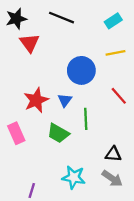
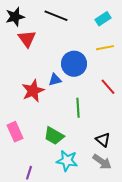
blue triangle: (65, 100) -> (55, 80), moved, turned 40
pink rectangle: (16, 133) -> (15, 132), moved
green trapezoid: (58, 133) -> (54, 136), moved
black triangle: (113, 154) -> (103, 140), turned 35

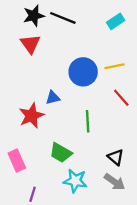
black star: (15, 17) -> (34, 16), moved
yellow line: (105, 48) -> (115, 66), moved
blue triangle: (55, 80) -> (53, 98), moved
red star: (33, 91) -> (31, 116), moved
pink rectangle: (15, 132) -> (17, 161), moved

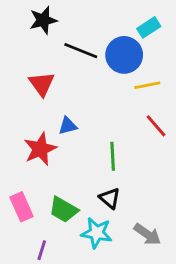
black line: (63, 18) -> (81, 51), moved
red triangle: (30, 44) -> (42, 84), moved
blue circle: (83, 72) -> (124, 55), moved
green trapezoid: (61, 153) -> (63, 210), moved
black triangle: (116, 157) -> (110, 198), moved

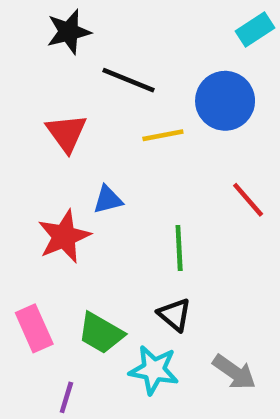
cyan rectangle: (149, 27) -> (255, 30), moved
blue circle: (124, 55) -> (225, 101), moved
yellow line: (147, 85) -> (163, 135), moved

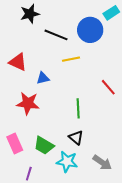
blue circle: (225, 101) -> (90, 30), moved
red triangle: (66, 133) -> (18, 62), moved, turned -30
blue triangle: (108, 200) -> (43, 78), moved
red star: (64, 236) -> (28, 103), turned 30

